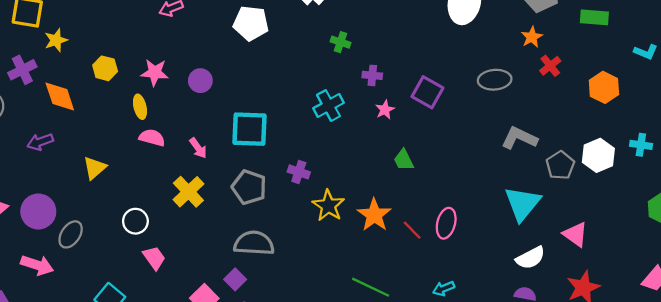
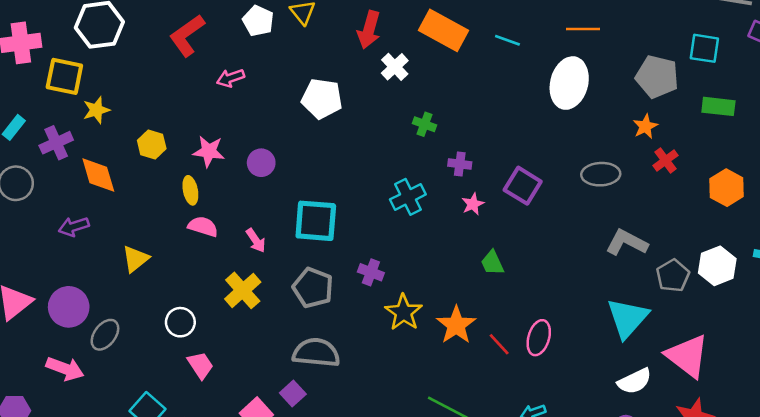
pink triangle: (575, 234) -> (687, 356), size x1.5

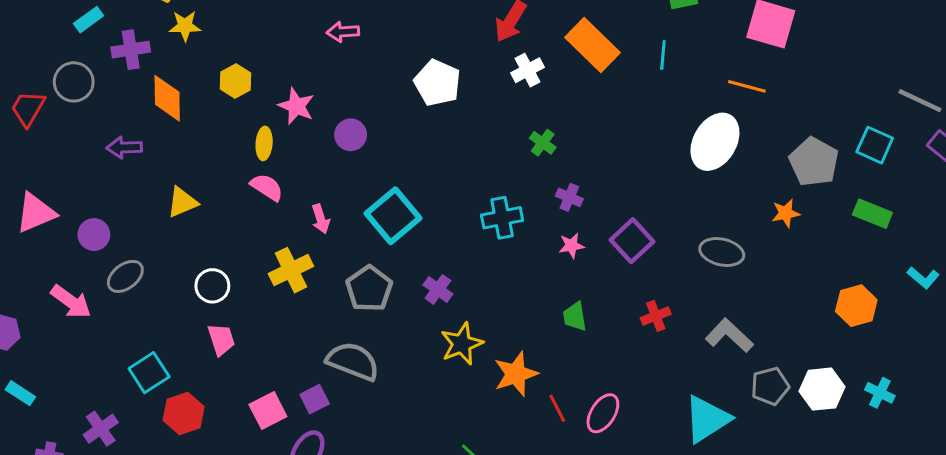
cyan line: (507, 40) -> (663, 55), moved, turned 60
red cross: (666, 160) -> (656, 316), moved
cyan square: (316, 221) -> (393, 216), turned 30
purple circle: (69, 307) -> (94, 235), size x0.7

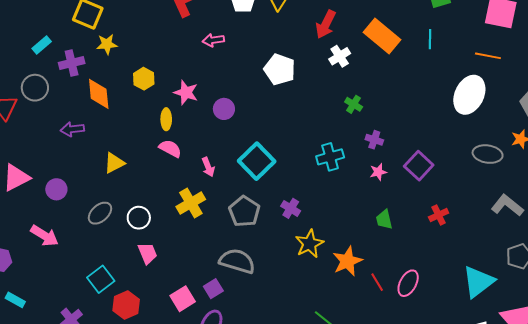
gray ellipse: (722, 252) -> (488, 154), moved
gray ellipse: (125, 276) -> (100, 213), moved
gray L-shape: (729, 335) -> (507, 205), moved

